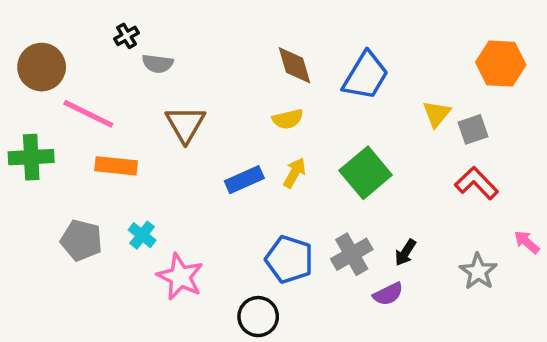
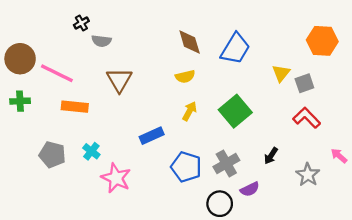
brown circle: (42, 67) -> (20, 59), moved
green cross: (31, 157) -> (20, 101), size x0.7
blue rectangle: (244, 180) -> (152, 136), moved
black arrow: (405, 252) -> (271, 156), moved
black circle: (258, 317) -> (220, 204), moved

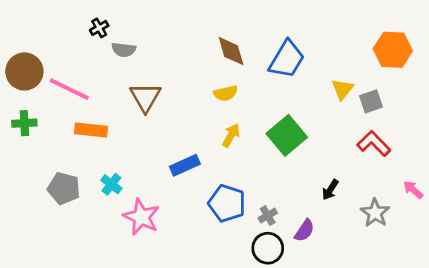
gray cross: (226, 164) -> (268, 216), moved, size x0.6
purple semicircle: (250, 189) -> (304, 231), turned -30

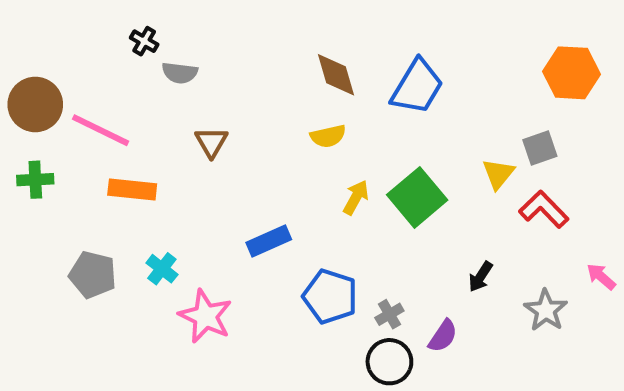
black cross: (99, 28) -> (144, 41), turned -30
yellow triangle: (342, 89) -> (498, 174), moved
brown triangle: (145, 97) -> (211, 142), size x0.7
yellow arrow: (231, 135) -> (356, 197), moved

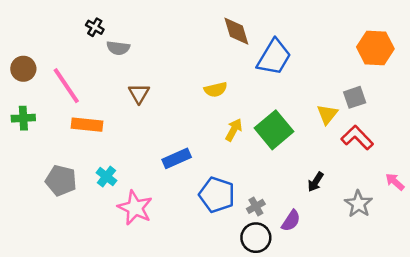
brown diamond: (336, 75) -> (236, 31), moved
brown circle: (35, 104) -> (23, 69), size x0.7
pink line: (101, 130) -> (66, 86), turned 30

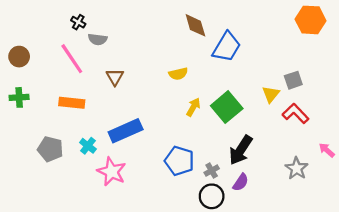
orange hexagon: (375, 48) -> (311, 20), moved
pink line: (66, 86) -> (72, 59), moved
blue rectangle: (177, 158) -> (126, 131), moved, size x1.4
black arrow: (316, 182) -> (241, 150), moved, size x1.8

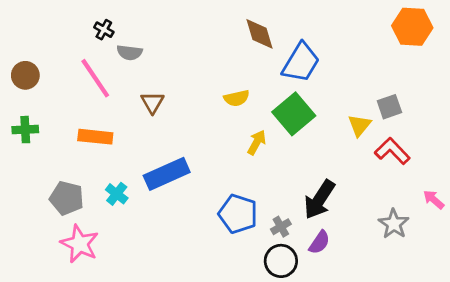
green square: (227, 107) -> (294, 114), moved
pink star: (112, 172) -> (80, 244), moved

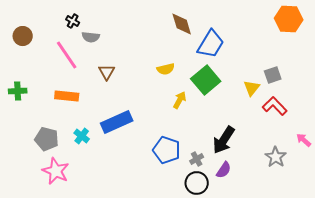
brown circle: (25, 75) -> (23, 36), moved

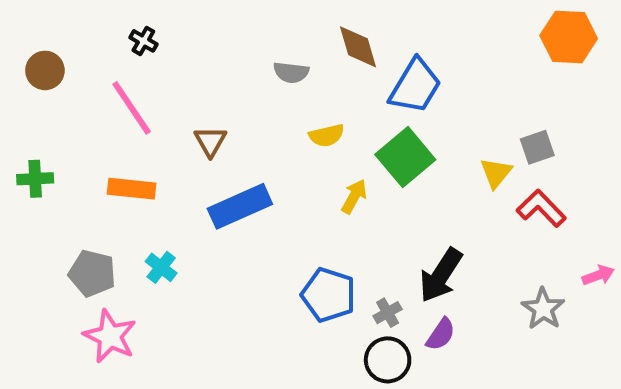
gray semicircle: (91, 37) -> (291, 72), moved
blue rectangle: (117, 122) -> (240, 206), moved
pink arrow: (304, 140) -> (598, 275), turned 119

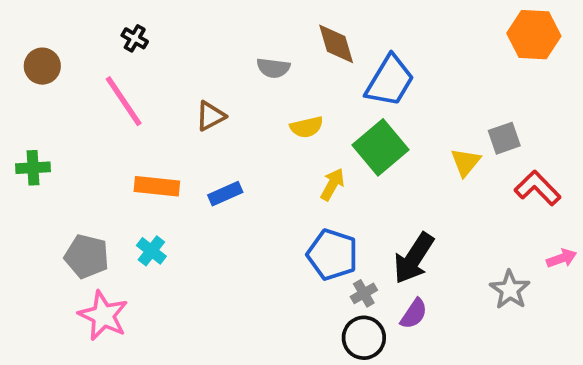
brown triangle: (210, 141) -> (210, 116), moved, turned 32
orange rectangle: (132, 189) -> (157, 186), moved
blue rectangle: (240, 206) -> (225, 194), size x0.6
red L-shape: (541, 208) -> (538, 188), moved
blue pentagon: (329, 295) -> (332, 255), moved

